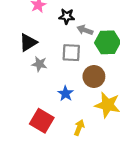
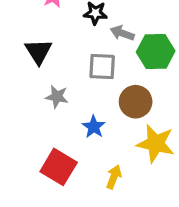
black triangle: (28, 42) -> (39, 51), turned -30
gray star: (39, 64) -> (57, 97), moved

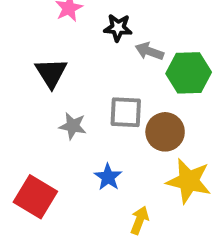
gray square: (102, 67) -> (126, 112), moved
blue star: (94, 127) -> (108, 177), moved
red square: (59, 167) -> (35, 197), moved

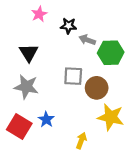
gray star: (73, 126) -> (26, 87), moved, size x1.5
blue star: (108, 177) -> (46, 119), moved

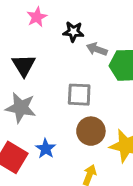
brown circle: (97, 88) -> (91, 131), moved

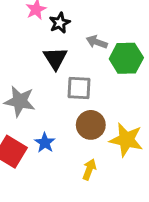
black star: (73, 32) -> (60, 23), moved, turned -30
black triangle: (24, 65) -> (55, 58), moved

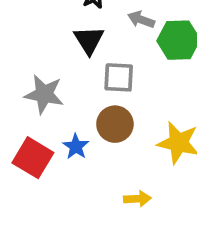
brown circle: (91, 125) -> (115, 124), moved
yellow arrow: (89, 169) -> (137, 199), moved, turned 66

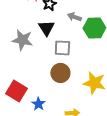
gray star: (44, 94) -> (22, 40), moved
blue star: (76, 146) -> (38, 104), moved

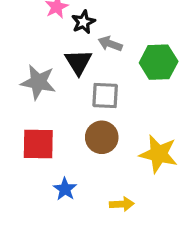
gray arrow: (74, 17) -> (110, 44), moved
red square: (16, 91) -> (38, 144), moved, turned -30

